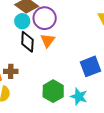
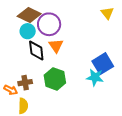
green hexagon: (53, 91) -> (55, 79), moved
cyan star: (79, 97) -> (95, 77), moved

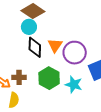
purple circle: (49, 24) -> (75, 53), moved
cyan star: (95, 77) -> (74, 85), moved

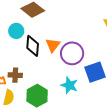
cyan circle: (29, 27) -> (16, 31), moved
green hexagon: (49, 78) -> (37, 96), moved

